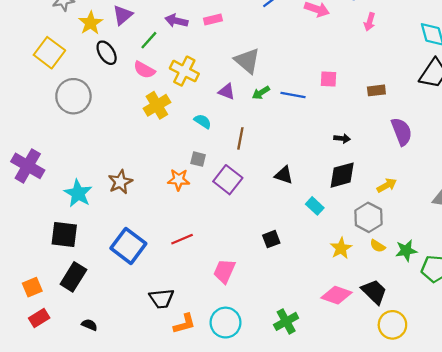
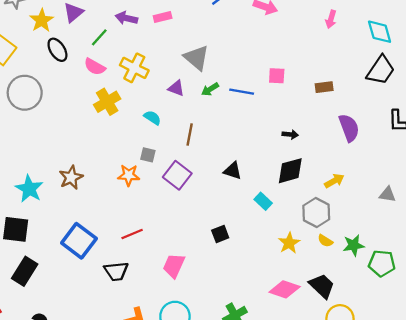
pink arrow: (370, 22) -> (331, 19), moved
black trapezoid: (161, 299) -> (116, 271), moved

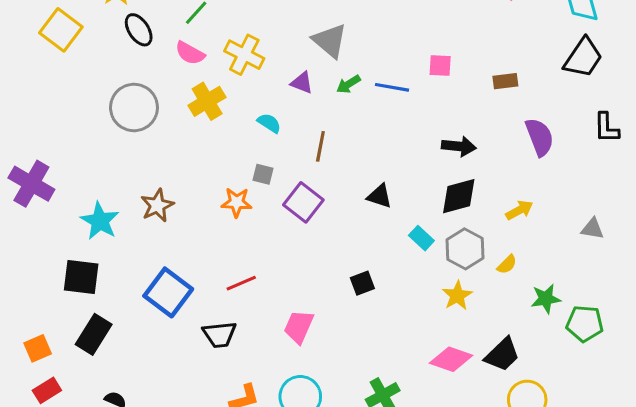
gray circle: (25, 93) -> (134, 108), moved
black arrow: (290, 135) -> (459, 146), size x1.5
gray hexagon: (316, 213) -> (465, 249), moved
yellow semicircle: (325, 241) -> (507, 264), moved, turned -77
black trapezoid: (322, 286) -> (502, 355), turned 92

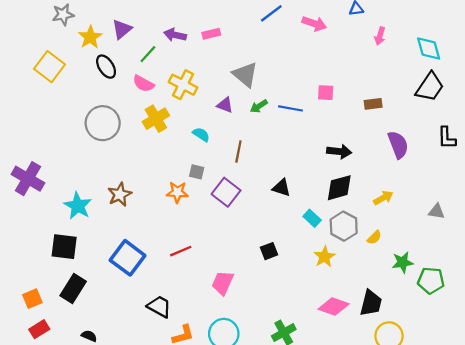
yellow star: (457, 296) -> (324, 257), moved
black trapezoid: (219, 334) -> (159, 307), moved, turned -145
black trapezoid: (502, 355) -> (371, 303), turned -32

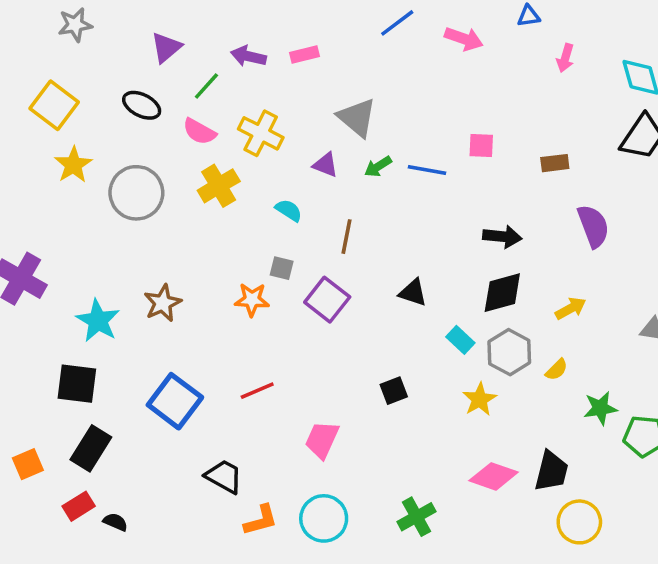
yellow star: (90, 37) -> (73, 165), moved
black ellipse: (106, 67) -> (142, 105), turned -30
red rectangle: (39, 329) -> (79, 506), moved

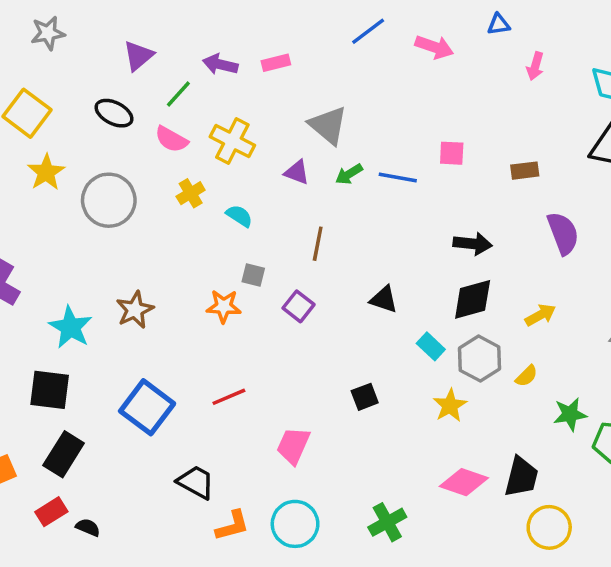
yellow cross: (219, 186) -> (191, 193), size x0.7
cyan semicircle: (289, 210) -> (239, 216), moved
purple square: (327, 300) -> (299, 306), size x0.7

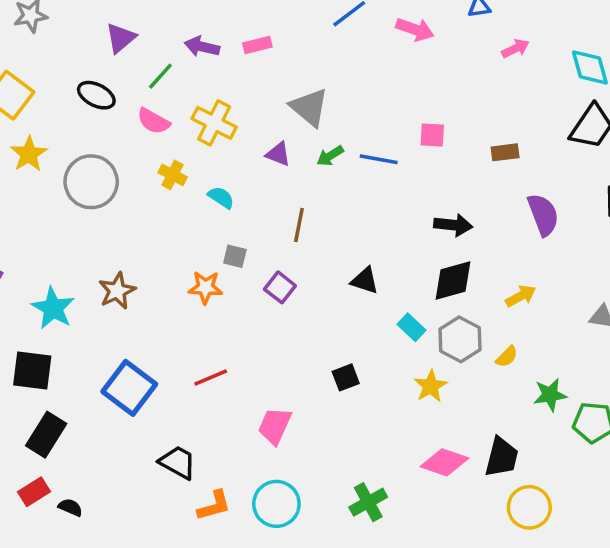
pink arrow: (535, 66) -> (515, 48), turned -132
yellow cross: (191, 193) -> (173, 175), turned -32

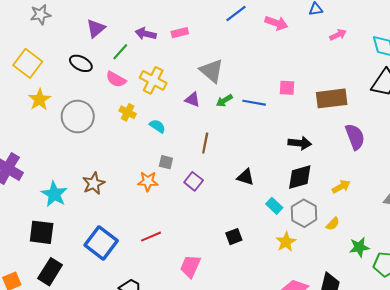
brown rectangle: (505, 152) -> (332, 98), size x1.8

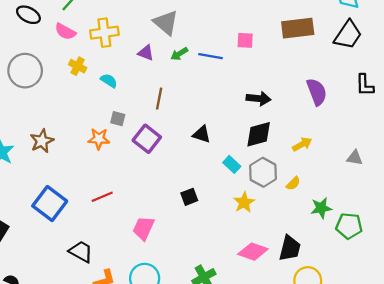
yellow cross: (153, 80) -> (104, 33), turned -35
brown rectangle: (332, 98) -> (298, 28), moved
purple square: (194, 181) -> (147, 139), size x1.4

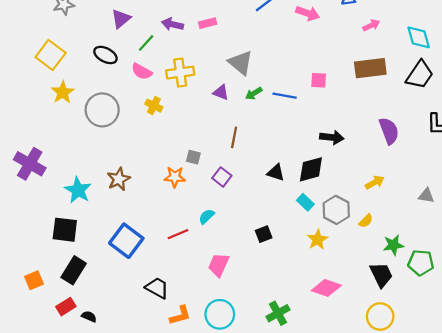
cyan semicircle: (109, 81) -> (207, 217), moved, turned -77
black diamond: (259, 134) -> (311, 169), moved
purple square: (147, 139) -> (222, 177), size x0.7
black trapezoid: (290, 248) -> (381, 275), moved, turned -40

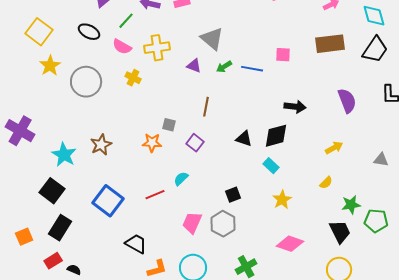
gray hexagon: (336, 210) -> (223, 224), moved
black square: (65, 230) -> (52, 191), turned 30

